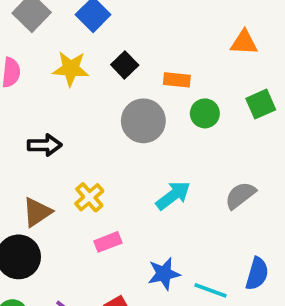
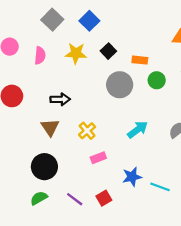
brown triangle: (37, 212) -> (50, 127), moved, turned -30

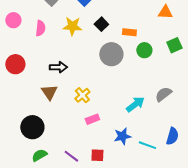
cyan arrow: (138, 130) -> (135, 104), moved
black circle: (44, 167) -> (32, 127), moved
red square: (104, 198) -> (97, 155), turned 32

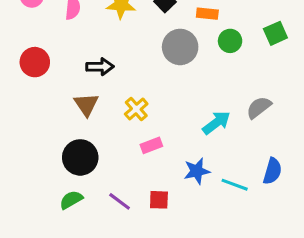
black circle: (32, 127) -> (80, 157), moved

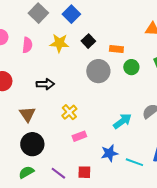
brown triangle: (86, 104) -> (27, 114), moved

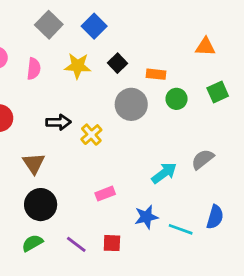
yellow cross: (69, 112) -> (91, 135), moved

